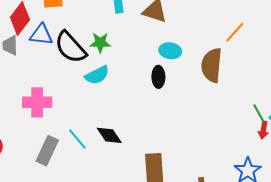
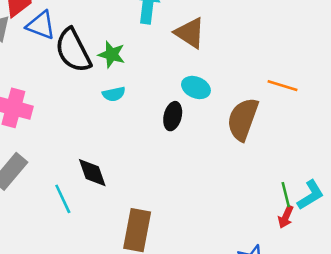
orange line: (235, 32) -> (283, 86), turned 50
cyan semicircle: (97, 75) -> (114, 94), moved, size x0.7
cyan line: (77, 139) -> (63, 199), moved

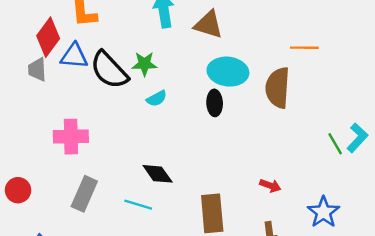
cyan ellipse: (196, 87) -> (228, 72), size x1.5
cyan line: (63, 199) -> (138, 205), turned -32
red arrow: (286, 217) -> (270, 186), moved, turned -78

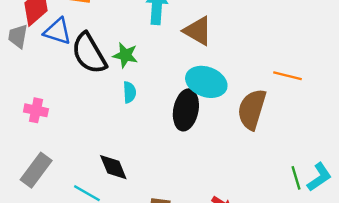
cyan semicircle: (157, 98) -> (130, 92), turned -78
black ellipse: (215, 103) -> (186, 110), size x1.5
pink cross: (71, 137) -> (36, 110), size x0.7

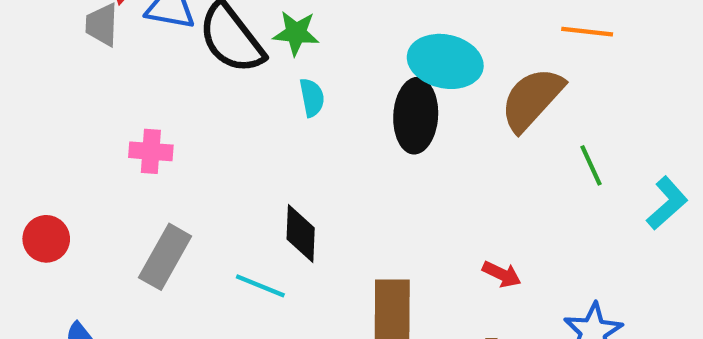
brown semicircle: (252, 109) -> (532, 99), turned 33
black diamond: (113, 167) -> (301, 234), turned 32
green line: (296, 178) -> (591, 165), moved

